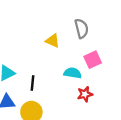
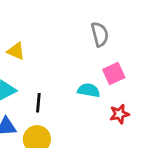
yellow triangle: (53, 41) -> (16, 51), moved
red star: (85, 94) -> (119, 114), moved

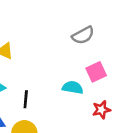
gray semicircle: (100, 34) -> (83, 35), turned 75

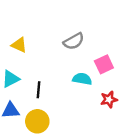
gray semicircle: (83, 35) -> (74, 41), moved

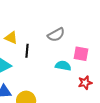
pink square: (104, 64) -> (81, 54), turned 35
black line: (39, 90) -> (27, 51), moved

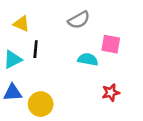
black line: (27, 51) -> (36, 49), moved
red star: (85, 83) -> (111, 93), moved

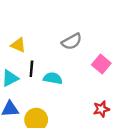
pink square: (111, 44) -> (101, 64), turned 30
cyan semicircle: (88, 59) -> (53, 78), moved

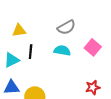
yellow triangle: (18, 45) -> (19, 31), turned -32
cyan semicircle: (53, 78) -> (62, 51), moved

